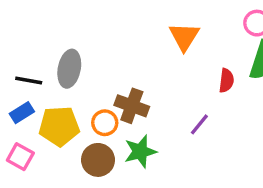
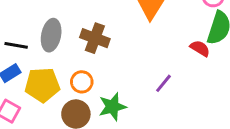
red semicircle: (226, 81) -> (200, 48), moved, turned -66
brown cross: (132, 106) -> (95, 38), moved

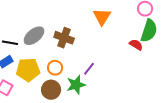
gray ellipse: (51, 35) -> (34, 36), turned 40
purple line: (164, 83) -> (89, 69), moved

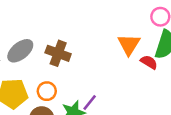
orange triangle: (102, 17) -> (129, 44), moved
purple line: (89, 69) -> (90, 102), moved

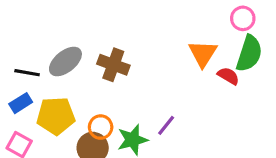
orange circle: (47, 91) -> (101, 127), moved
purple line: (90, 102) -> (166, 125), moved

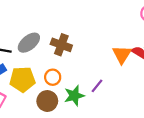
orange triangle: (203, 54) -> (122, 55), moved
orange circle: (101, 127) -> (53, 77), moved

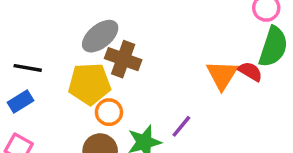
gray ellipse: (29, 43) -> (100, 36), moved
yellow pentagon: (22, 79) -> (90, 84), moved

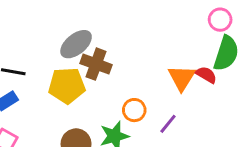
orange circle: (109, 112) -> (134, 110), moved
purple line: (181, 126) -> (168, 124), moved

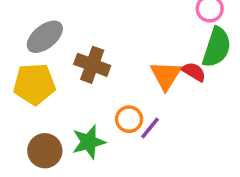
brown cross: (96, 64) -> (92, 65), moved
orange circle: (134, 110) -> (129, 119), moved

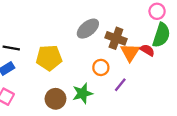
gray ellipse: (45, 37) -> (88, 29), moved
brown cross: (92, 65) -> (116, 38), moved
orange circle: (129, 119) -> (101, 67), moved

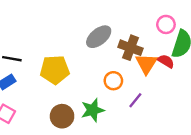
pink circle: (157, 11) -> (166, 24), moved

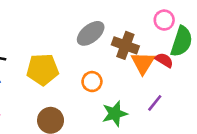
orange circle: (113, 81) -> (92, 82), moved
purple line: (135, 100) -> (155, 103), moved
green star: (93, 110) -> (115, 114), moved

